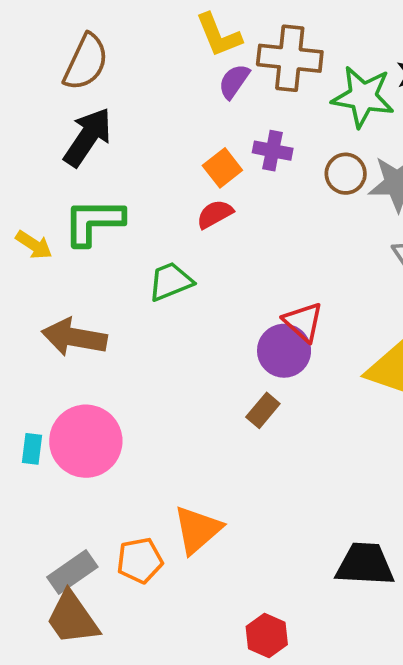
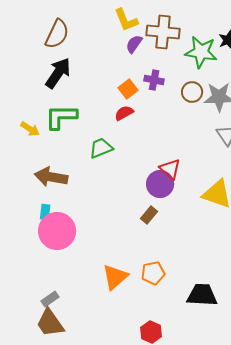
cyan rectangle: (32, 449) -> (45, 212), moved
orange pentagon: (140, 560) -> (153, 273), moved
gray rectangle: (72, 572) -> (50, 299), size x0.7

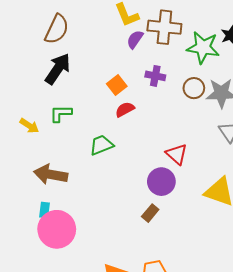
orange square: (128, 89) -> (117, 85), moved
green L-shape: (61, 117) -> (61, 114), size x0.7
red triangle: (170, 169) -> (177, 154), moved

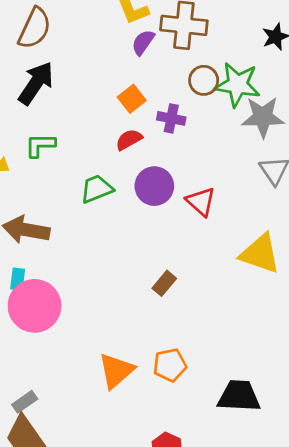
green star: (203, 47) -> (237, 85), moved
purple cross: (155, 76) -> (171, 118), moved
orange square: (117, 85) -> (132, 99), moved
brown circle: (194, 88) -> (204, 80), moved
purple circle: (161, 182) -> (154, 186), moved

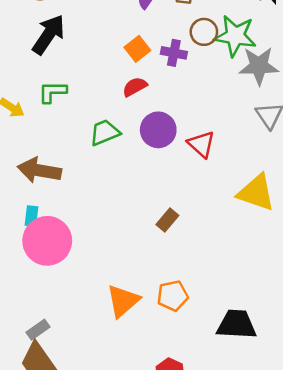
purple cross: (171, 118) -> (174, 53), moved

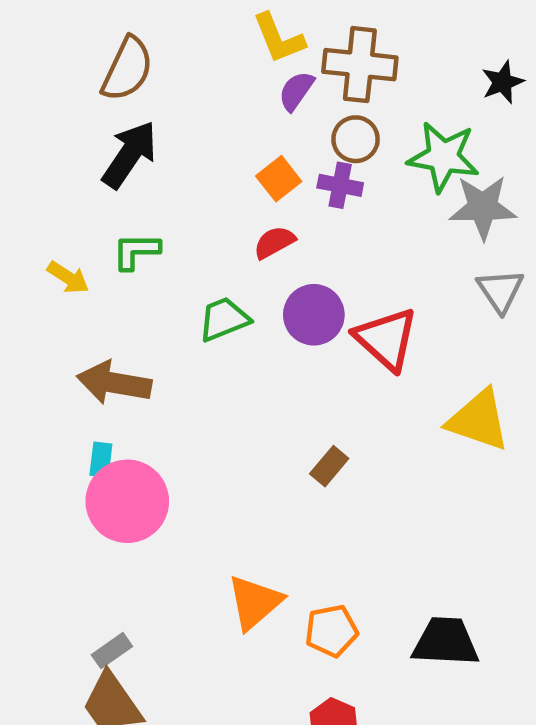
brown circle: (204, 32) -> (356, 139), moved
red triangle: (201, 144) -> (386, 339), size x1.4
orange pentagon: (173, 296) -> (331, 631), moved

